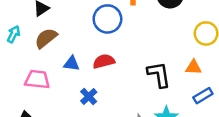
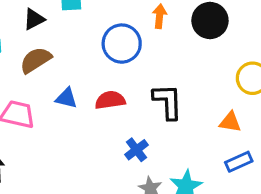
black L-shape: (159, 75) -> (168, 102), moved
blue cross: (89, 97) -> (136, 150), moved

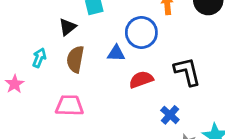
brown semicircle: (36, 60) -> (75, 59), turned -36
blue triangle: (66, 98) -> (116, 53), moved

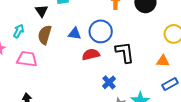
black triangle: (68, 27) -> (42, 11), turned -32
blue circle: (141, 32) -> (101, 31), moved
pink trapezoid: (69, 105) -> (27, 59), moved

